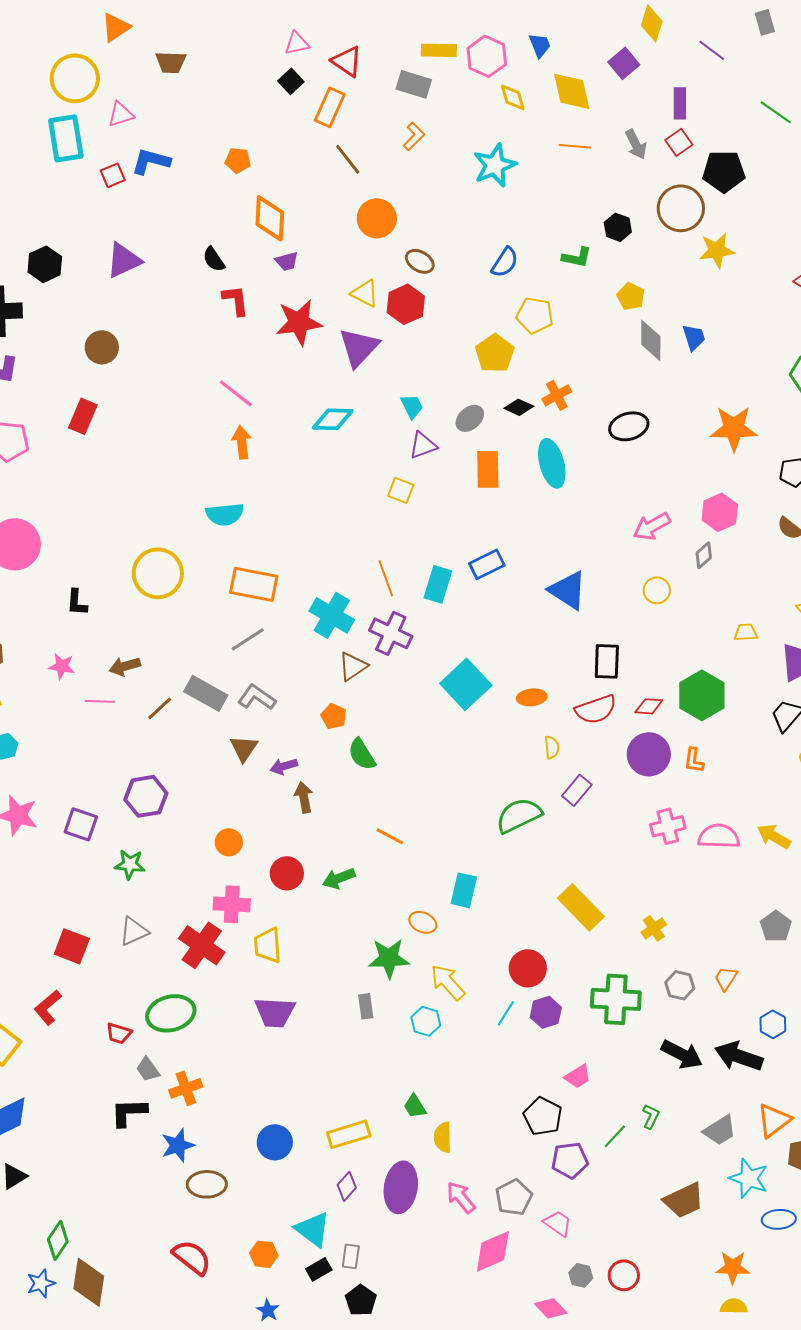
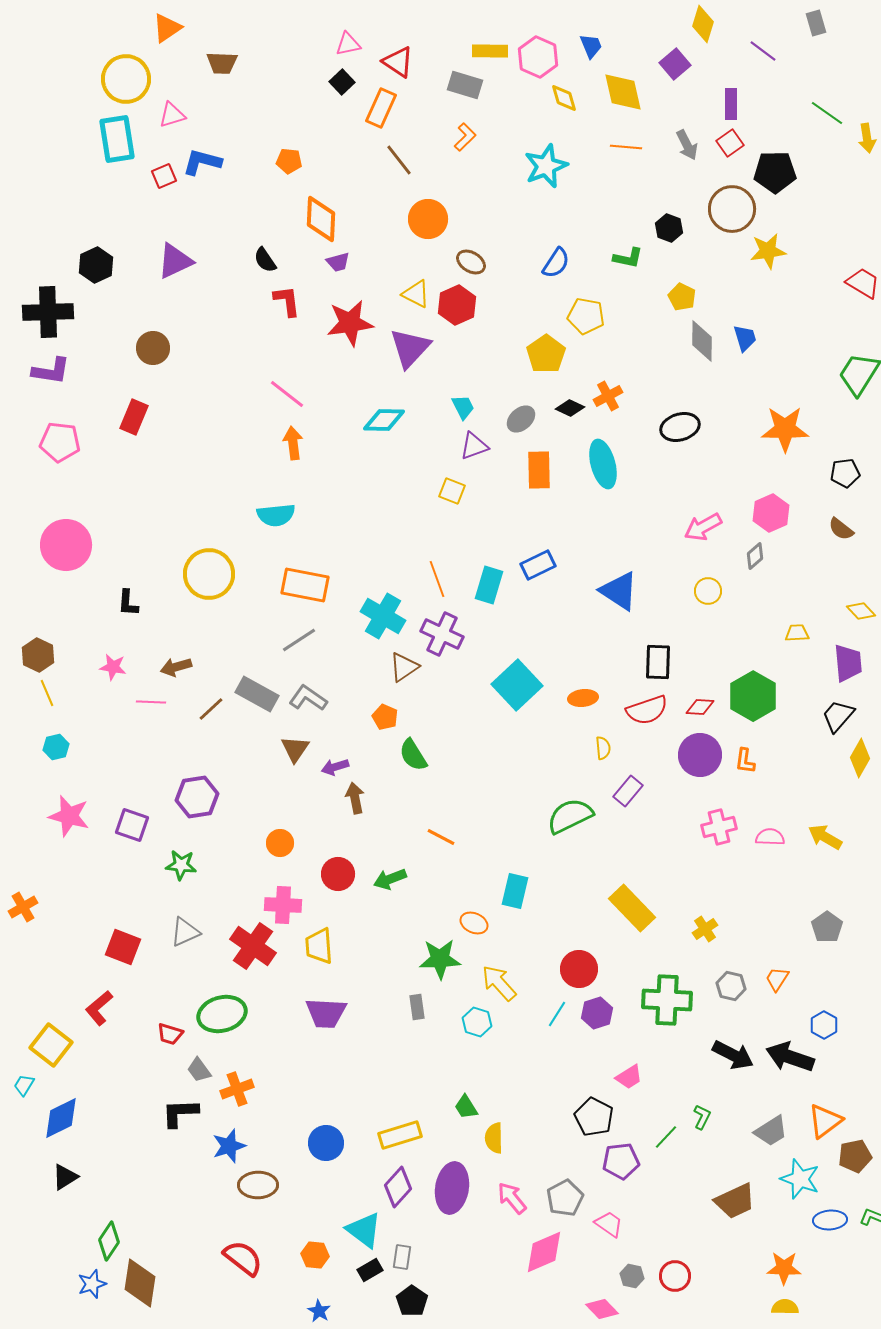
pink semicircle: (719, 836) -> (770, 837), size x0.7
purple diamond: (347, 1186) -> (398, 1187), size x1.4

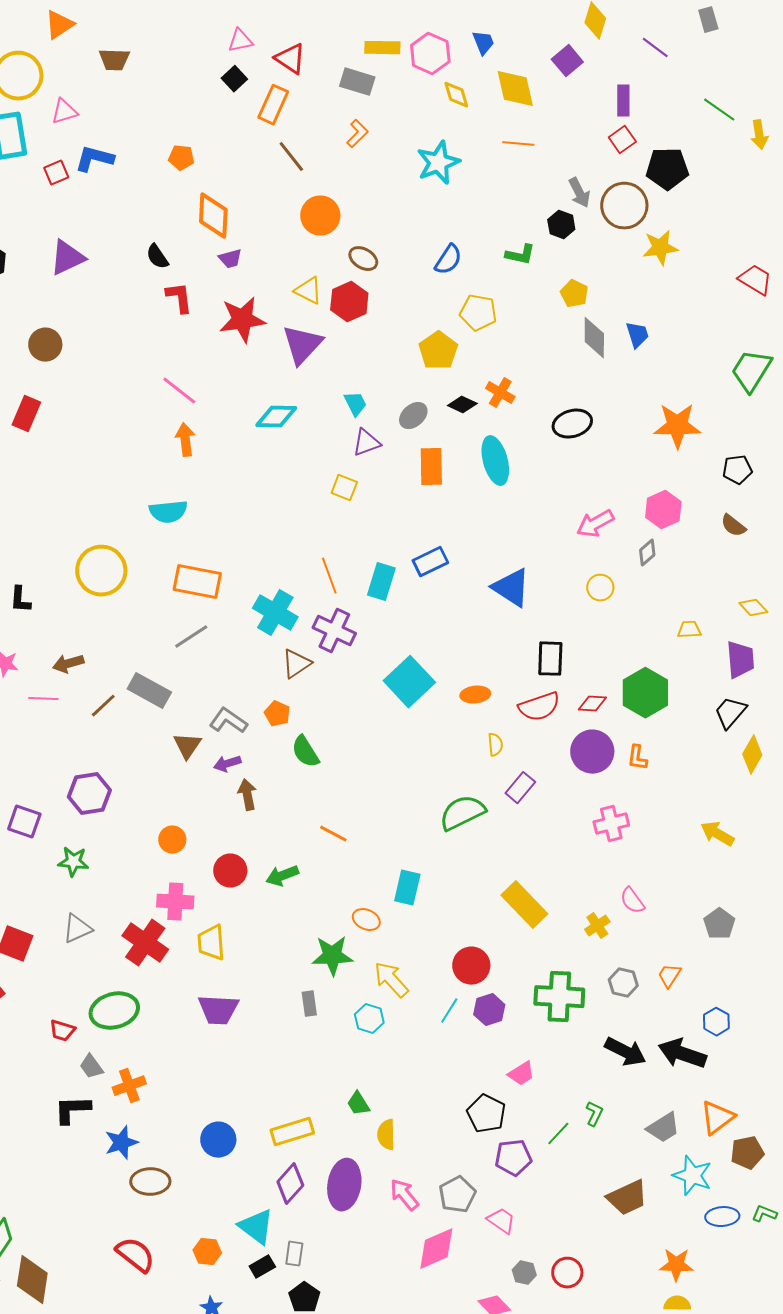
gray arrow: (687, 145) -> (579, 193), moved
orange cross: (608, 396) -> (500, 393), turned -32
gray L-shape: (308, 698) -> (228, 721), moved
pink semicircle: (770, 837) -> (632, 901), moved, turned -128

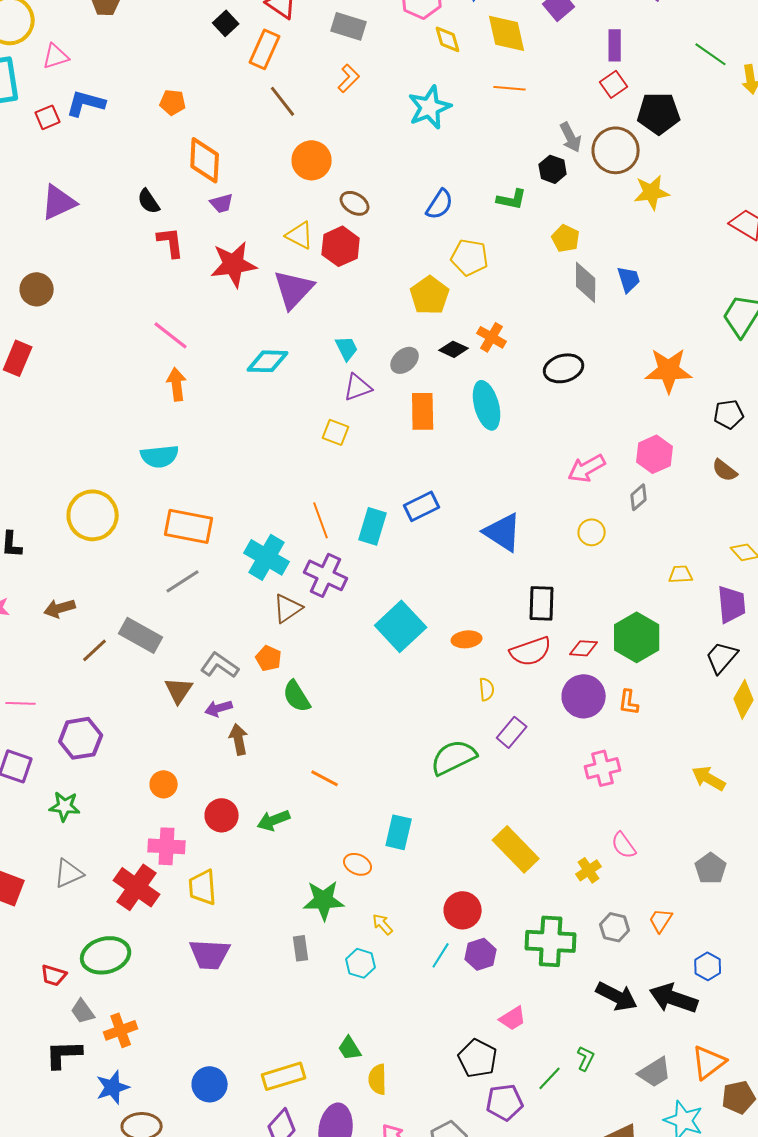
pink line: (43, 699) -> (21, 703), moved
yellow arrow: (391, 980) -> (383, 924), size x0.6

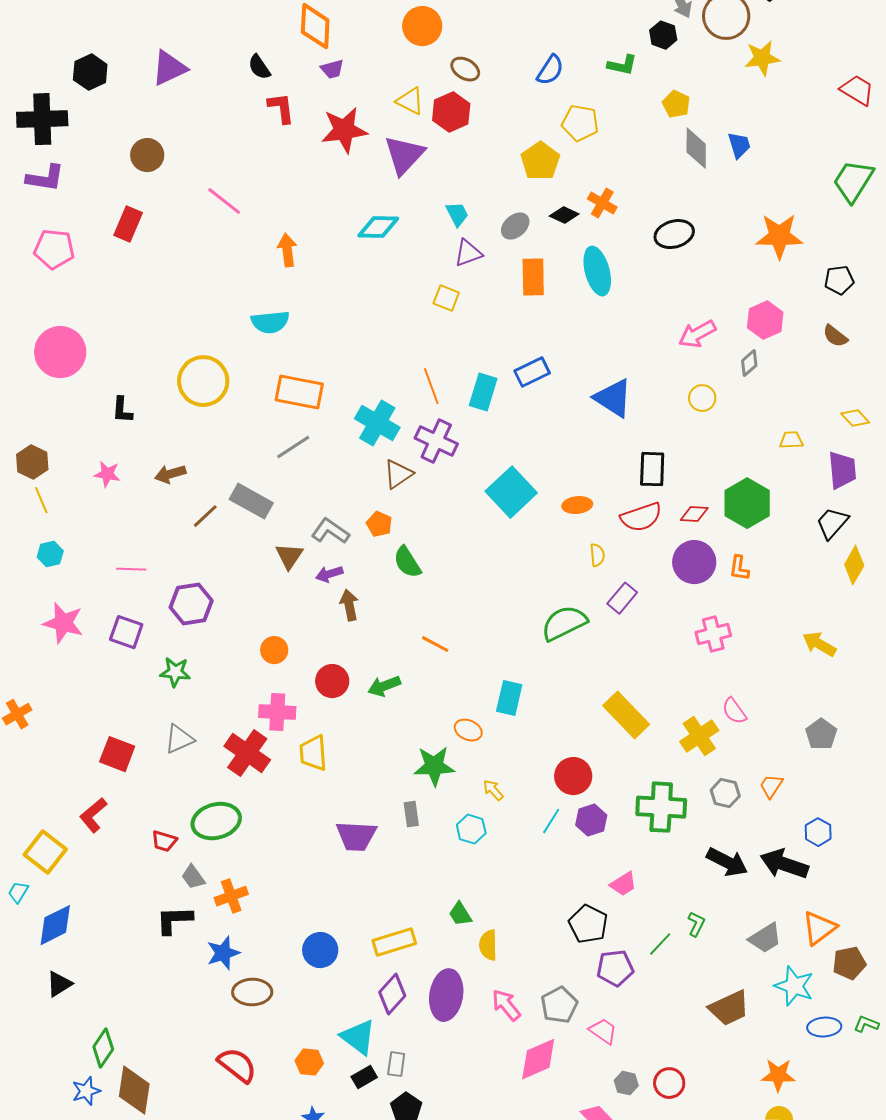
pink line: (171, 335) -> (224, 201), moved
yellow cross: (589, 870) -> (699, 736), size x1.5
purple trapezoid: (210, 954) -> (356, 836), moved

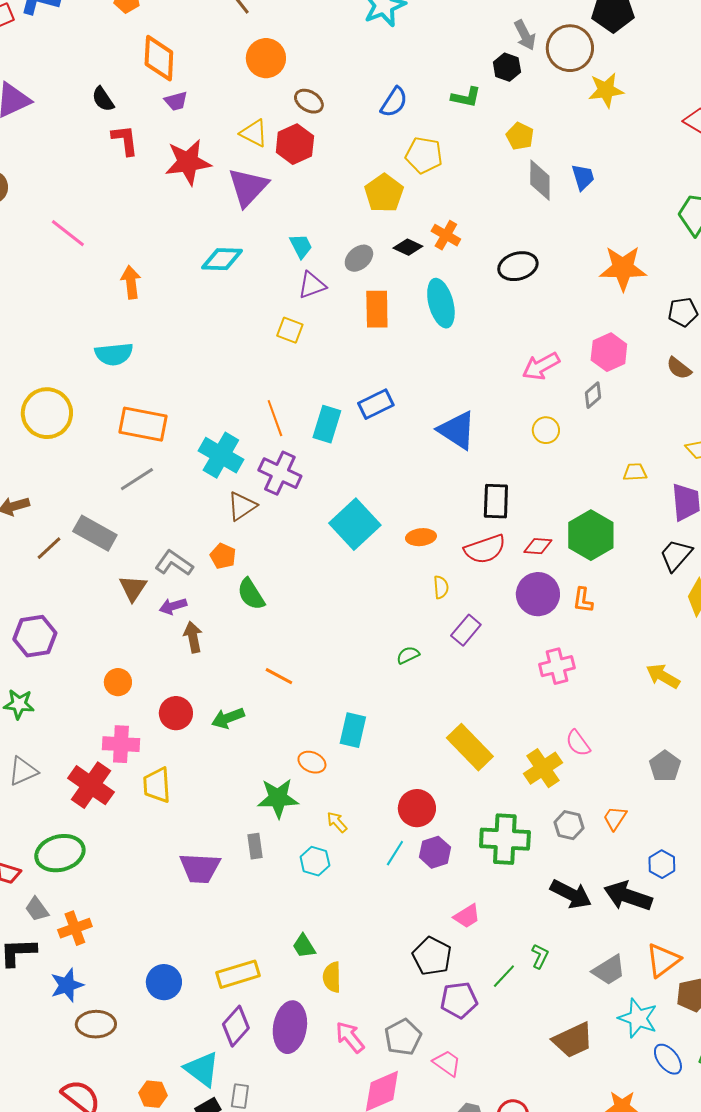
green semicircle: (564, 623) -> (408, 655), size x0.5
blue ellipse: (824, 1027) -> (668, 1059), turned 56

